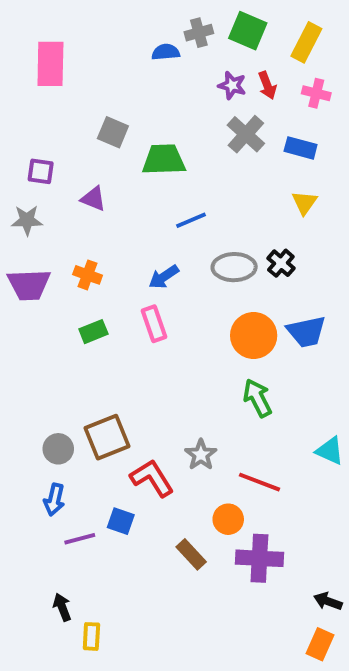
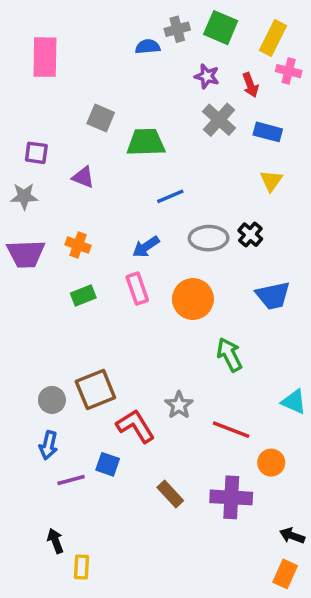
red arrow: (267, 85) -> (250, 85), moved
pink cross: (316, 93) -> (289, 71), moved
orange circle: (254, 336) -> (193, 299), moved
orange circle: (228, 519) -> (271, 463), moved

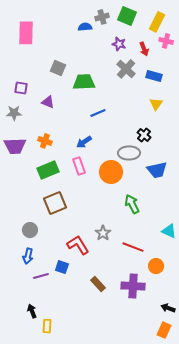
gray ellipse: (209, 238) -> (129, 153), moved
green rectangle: (83, 296) -> (48, 170), size x1.5
brown square: (95, 389) -> (55, 203), moved

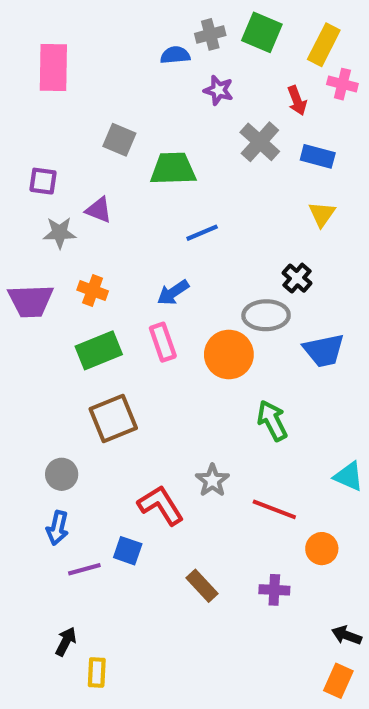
purple star: (119, 44) -> (219, 90), moved
gray star: (14, 113) -> (60, 233), moved
purple cross: (133, 286) -> (274, 590), size x0.6
black arrow: (32, 311) -> (66, 642), turned 48

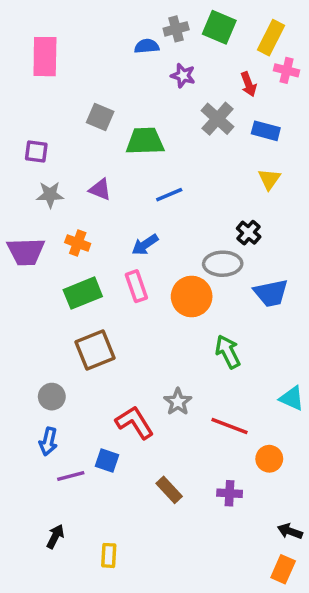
purple triangle: (99, 210) -> (100, 189), moved
yellow rectangle: (97, 672) -> (109, 555), moved

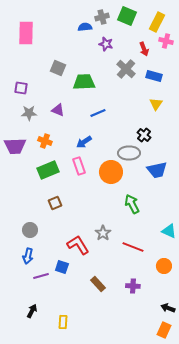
brown square: (95, 350) -> (55, 203), size x0.6
orange circle: (269, 459) -> (164, 266), moved

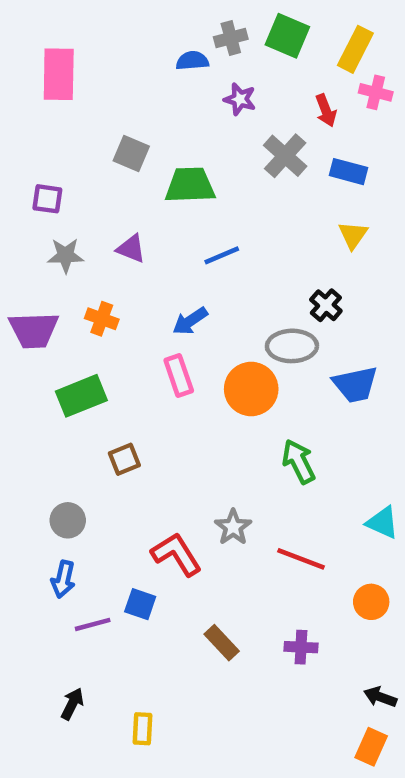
green rectangle: (48, 170) -> (81, 396), moved

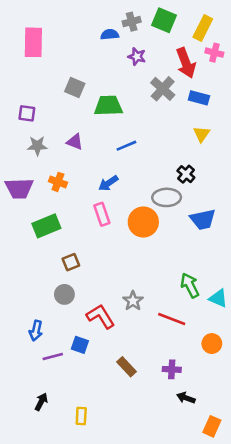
red arrow: (326, 110) -> (186, 63), size x1.6
green arrow: (299, 461) -> (190, 285), moved
gray circle: (68, 520) -> (64, 294), moved
black arrow: (380, 697) -> (186, 398), moved

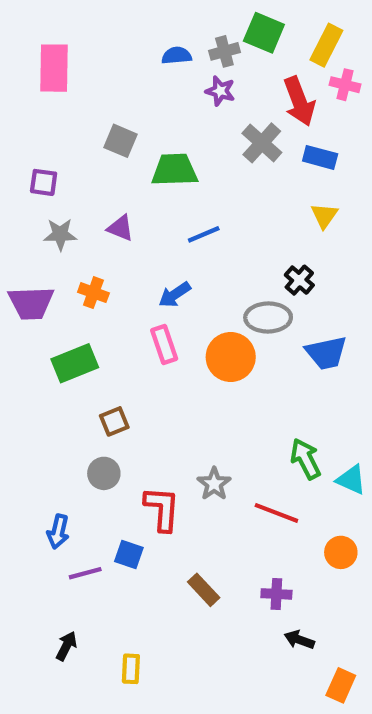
gray cross: (132, 22) -> (224, 51), moved
red L-shape: (101, 316) -> (162, 509), turned 36

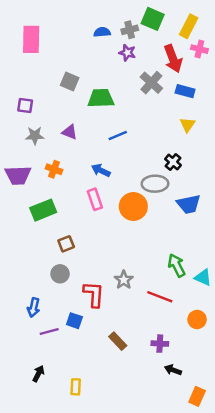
blue arrow: (175, 295) -> (101, 170), turned 60

